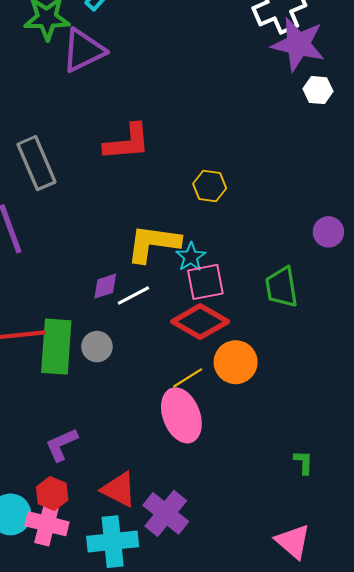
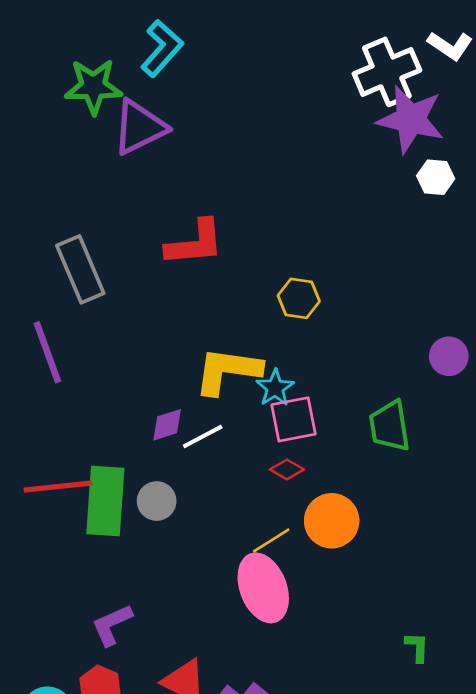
red diamond: (200, 322) -> (287, 469), size x0.5

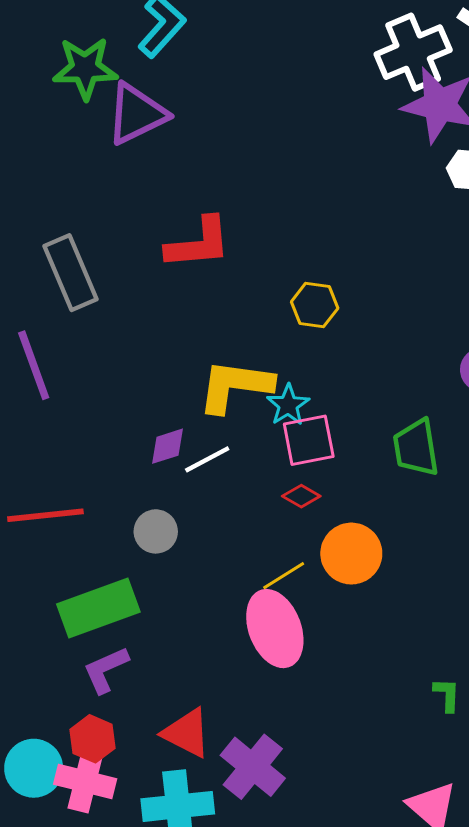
green rectangle: (105, 501) -> (98, 608), moved, turned 66

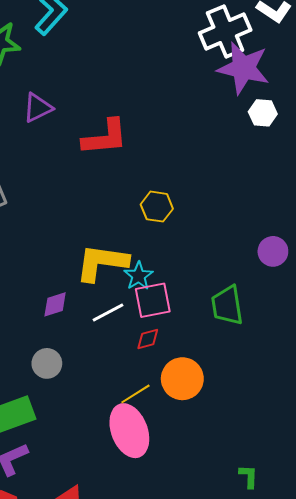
purple triangle: (137, 114) -> (38, 108), moved, size x0.7
red L-shape: (198, 243) -> (105, 137), moved
white line: (207, 459) -> (108, 313), moved
red diamond: (301, 496) -> (148, 339), turned -45

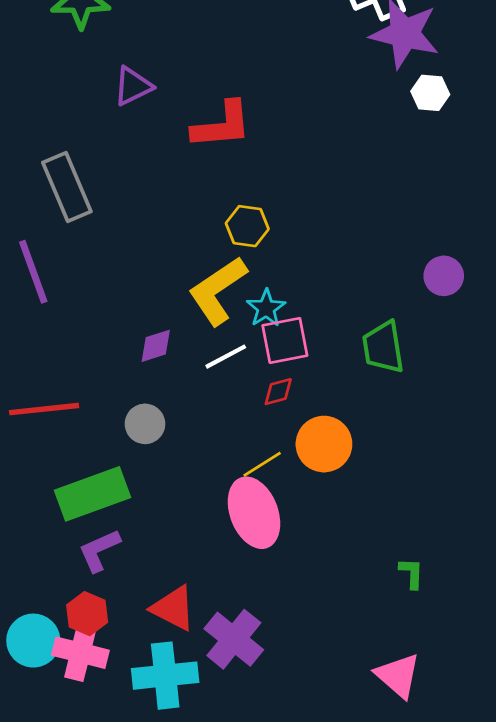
yellow hexagon: (157, 207) -> (247, 226), moved
yellow L-shape: (102, 263) -> (218, 291), turned -42

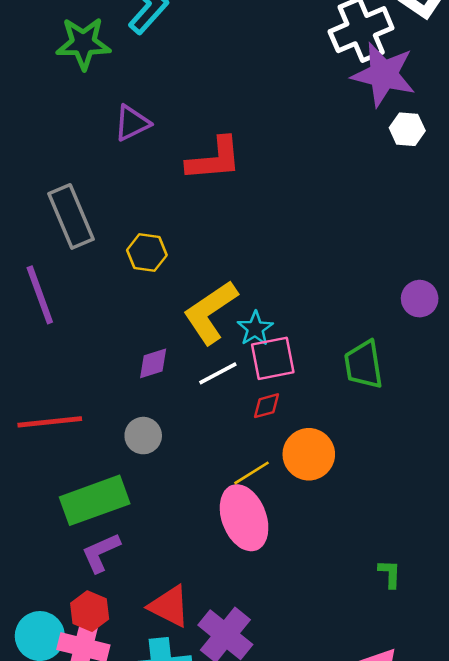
yellow hexagon: (247, 226) -> (147, 253), moved

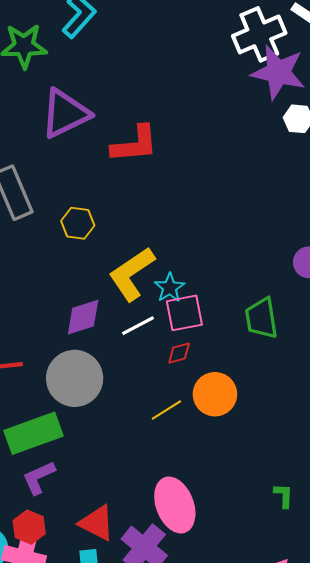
purple triangle: (132, 123) -> (65, 114), size x1.6
purple diamond: (153, 363) -> (83, 317), size x1.4
gray circle: (143, 436) -> (75, 378), size x1.8
pink ellipse: (244, 518) -> (175, 505), moved

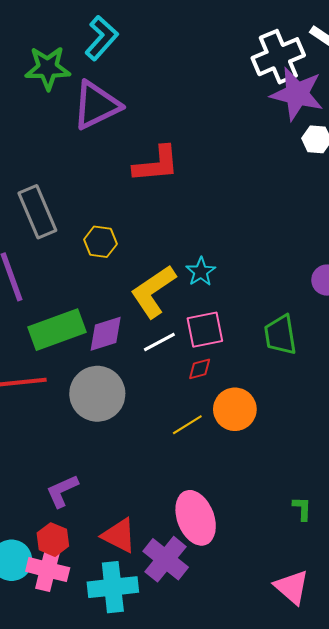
purple triangle: (65, 114) -> (96, 105), moved
cyan star: (170, 288) -> (201, 272), moved
green rectangle: (33, 433) -> (57, 330), moved

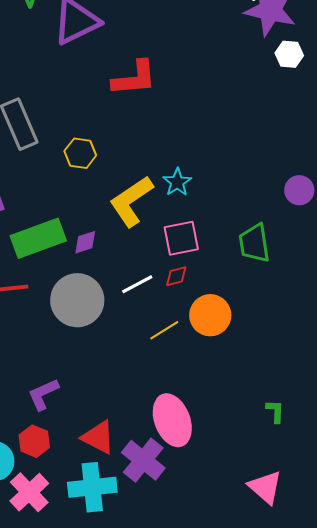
purple diamond: (106, 334) -> (85, 242), size x0.7
white line: (159, 342) -> (137, 284), moved
pink cross: (48, 570) -> (29, 492), moved, turned 33

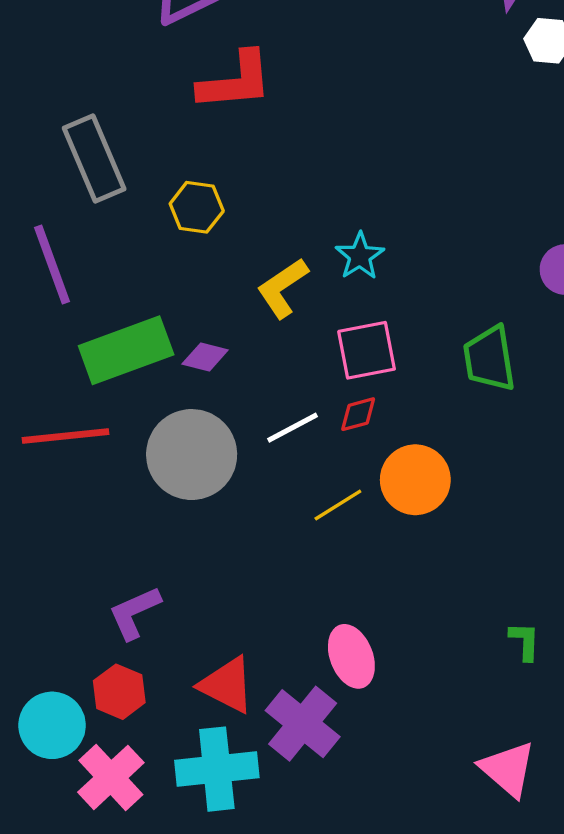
red L-shape: (134, 78) -> (235, 81), moved
yellow L-shape: (131, 201) -> (282, 288), size x0.7
purple diamond: (85, 242) -> (205, 357), turned 32
pink ellipse: (172, 420) -> (351, 656), size x0.7

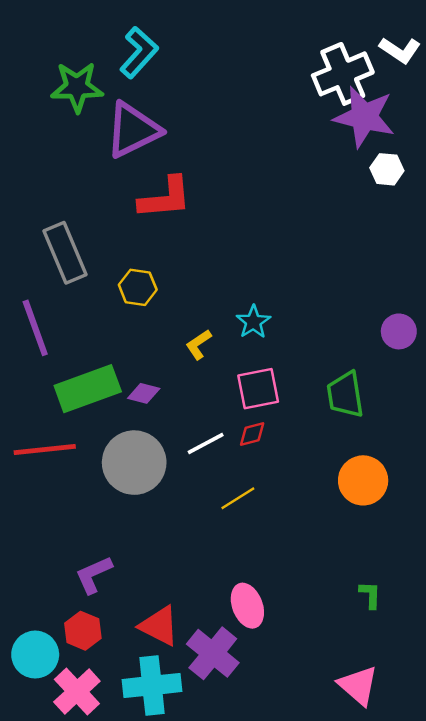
yellow L-shape: (282, 288) -> (199, 345), size x0.7
orange circle: (415, 480) -> (363, 480), moved

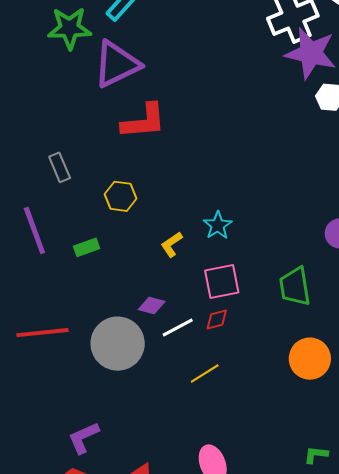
gray rectangle: (65, 253) -> (60, 167), size x0.6
green rectangle: (88, 389) -> (87, 247), moved, size x0.5
purple diamond: (144, 393) -> (152, 306), moved
green L-shape: (370, 595) -> (316, 455), turned -85

